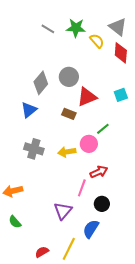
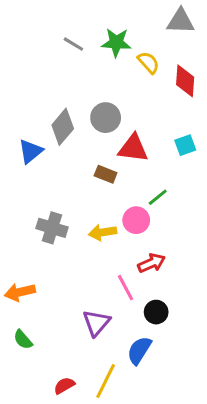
gray triangle: (118, 27) -> (181, 21), moved, turned -36
red triangle: (87, 97) -> (133, 148), turned 30
blue triangle: (29, 110) -> (31, 151), moved
pink line: (82, 188) -> (125, 288), turned -48

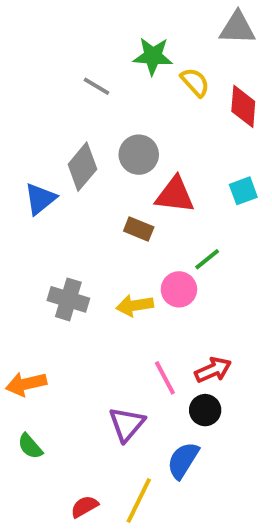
gray line: (73, 44) -> (96, 86), moved
red arrow: (152, 263) -> (213, 370), moved

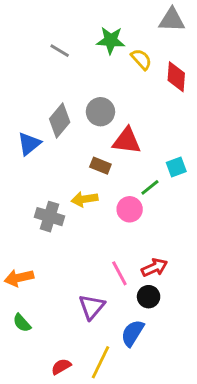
gray line: (96, 86) -> (60, 51), moved
cyan square: (243, 191) -> (176, 167), moved
yellow arrow: (135, 305) -> (84, 199), moved

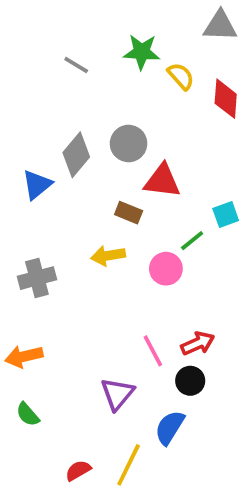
gray cross: (50, 217) -> (37, 278), moved, turned -32

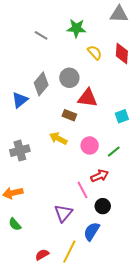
yellow semicircle: (181, 76) -> (95, 53), moved
green line: (192, 241) -> (114, 152), moved
yellow arrow: (108, 256) -> (58, 138), turned 36
red arrow: (198, 343) -> (100, 176), moved

